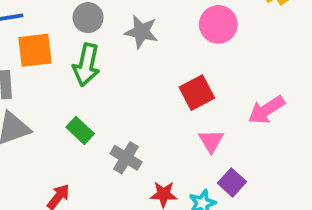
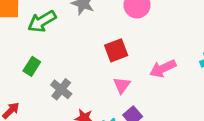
green arrow: (86, 65) -> (42, 21), turned 40
green rectangle: (80, 130) -> (32, 66), turned 72

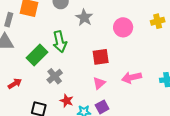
green arrow: (42, 21) -> (60, 42), moved, turned -85
green rectangle: (32, 66) -> (37, 55), size x1.5

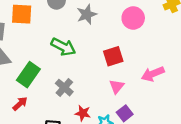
gray star: (84, 18) -> (87, 14), turned 30
green arrow: (60, 42) -> (63, 47), turned -40
green rectangle: (37, 55) -> (28, 75), moved

